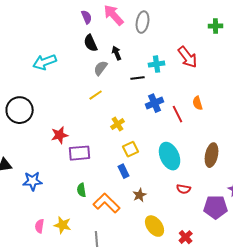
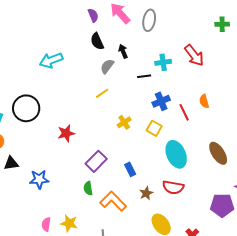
yellow square: (131, 149) -> (154, 128), moved, turned -35
purple rectangle: (80, 153) -> (96, 161), moved, turned -40
brown ellipse: (212, 155) -> (218, 153), turned -45
red semicircle: (184, 189) -> (173, 187), moved, size x1.5

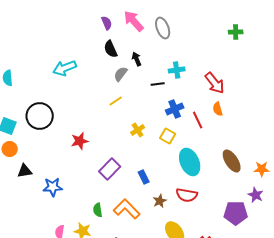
gray ellipse: (149, 20) -> (163, 28), turned -30
red arrow: (194, 55) -> (215, 83), moved
green semicircle: (88, 188) -> (98, 210), moved

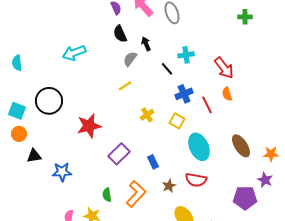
black line: (158, 84) -> (167, 69), turned 56
red star: (80, 141) -> (89, 126), size x1.4
orange L-shape: (127, 209) -> (136, 194), turned 88

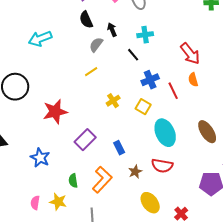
cyan cross: (186, 55) -> (145, 35), moved
blue star: (62, 172) -> (40, 158), moved, turned 30

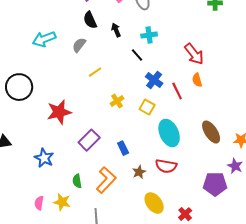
gray semicircle: (96, 45) -> (79, 45), moved
blue cross: (150, 80) -> (154, 80), turned -30

